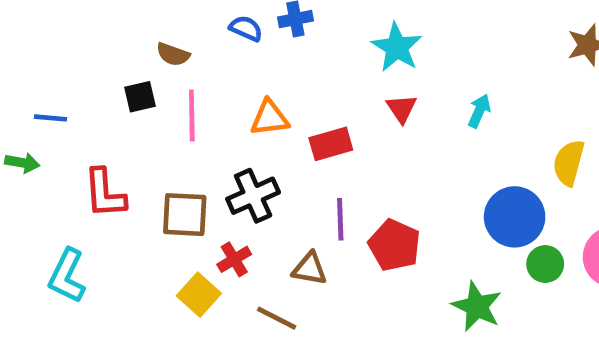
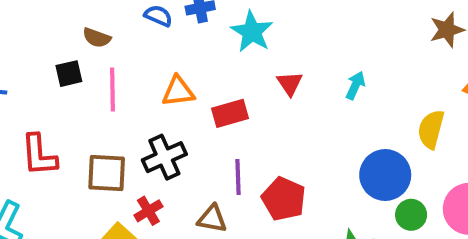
cyan star: (397, 47) -> (252, 32), moved

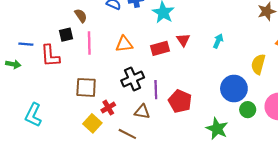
brown semicircle: (97, 38) -> (81, 16), turned -144
red rectangle: (230, 113) -> (160, 48), moved
red L-shape: (39, 155) -> (50, 56), moved
black cross: (164, 157) -> (133, 79), moved

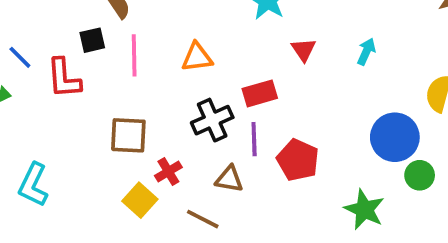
blue line: (26, 44) -> (20, 57), turned 40
red rectangle: (160, 48) -> (260, 93), moved

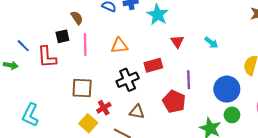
cyan arrow: (366, 52) -> (211, 43), turned 104
purple line: (254, 139) -> (189, 80), moved
green circle: (420, 175) -> (232, 115), moved

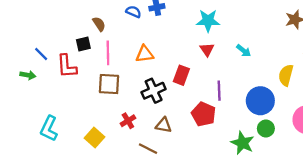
cyan star: (158, 15) -> (208, 21), moved, turned -30
red rectangle: (153, 65) -> (181, 75), turned -54
brown square: (82, 88) -> (109, 84), moved
yellow square: (88, 123) -> (95, 137), moved

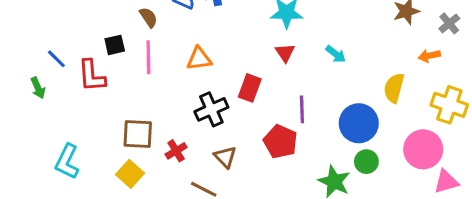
brown semicircle: (99, 24) -> (148, 17), moved
green arrow: (28, 75) -> (38, 88), turned 56
brown square: (109, 84) -> (138, 134), moved
brown triangle: (164, 125) -> (225, 157), turned 36

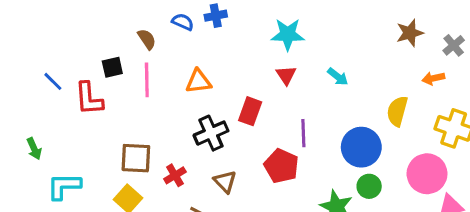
green arrow: (38, 88) -> (34, 149), moved
cyan L-shape: (67, 162) -> (64, 186), turned 64

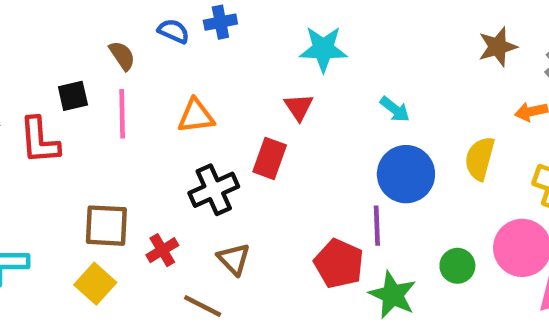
red triangle: (286, 75) -> (299, 107), moved
purple line: (303, 133) -> (377, 226), moved
blue circle: (361, 147) -> (406, 174), moved
red pentagon: (281, 166) -> (339, 264), moved
green circle: (369, 186) -> (457, 266), moved

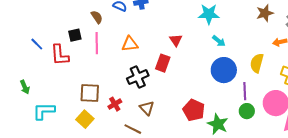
cyan star: (323, 49) -> (209, 14), moved
purple line: (377, 226) -> (245, 91), moved

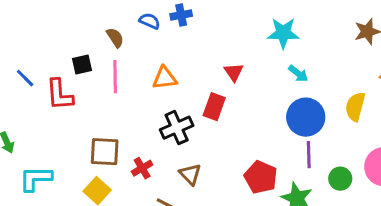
purple line: (245, 91) -> (309, 155), moved

